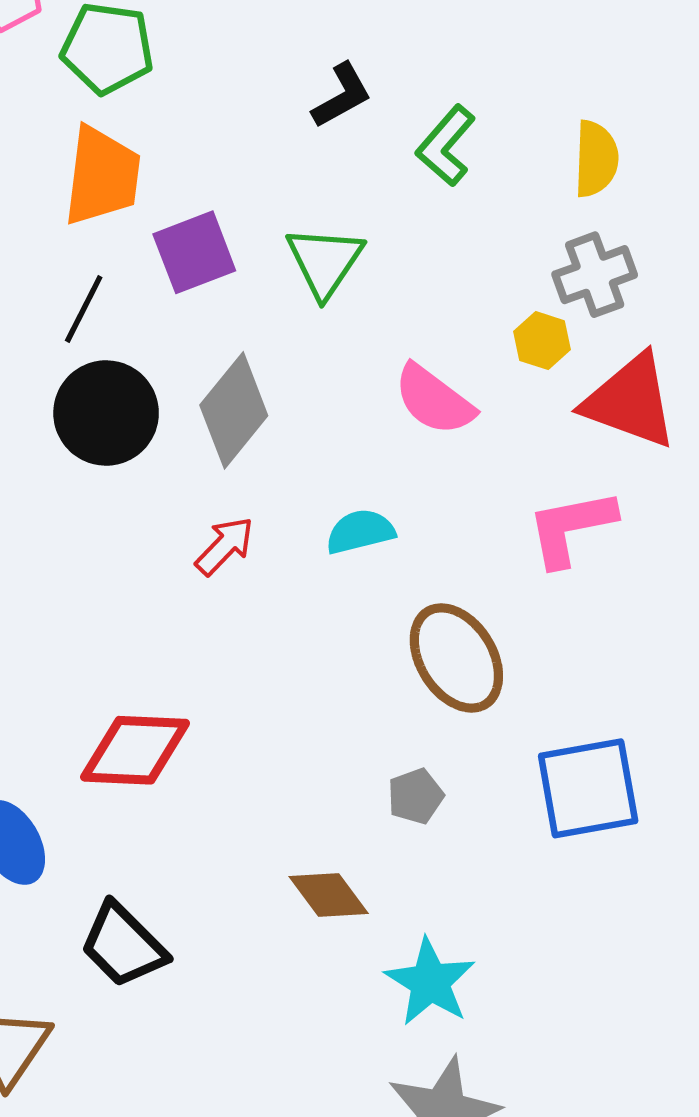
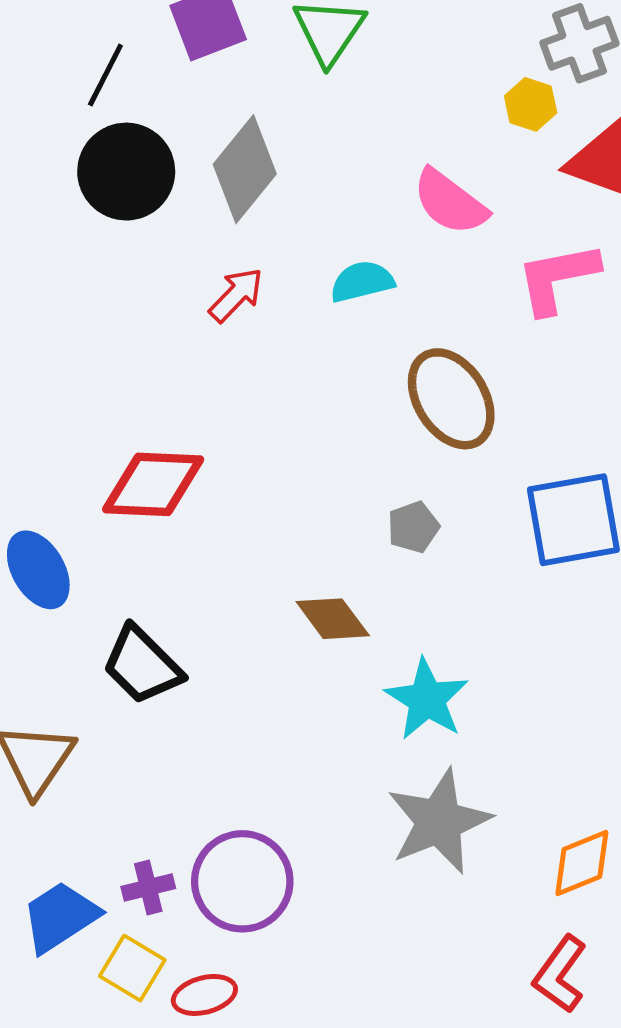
pink semicircle: (434, 400) -> (450, 202), moved

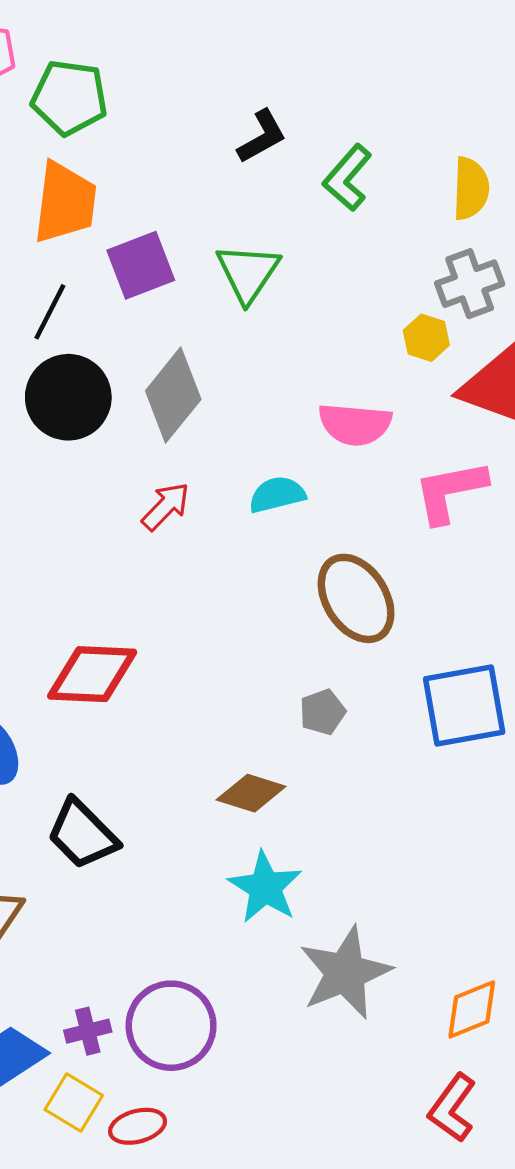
pink semicircle: (450, 202) -> (355, 424), turned -32
brown diamond: (333, 619) -> (251, 793), turned -36
cyan star: (427, 699) -> (265, 887), moved

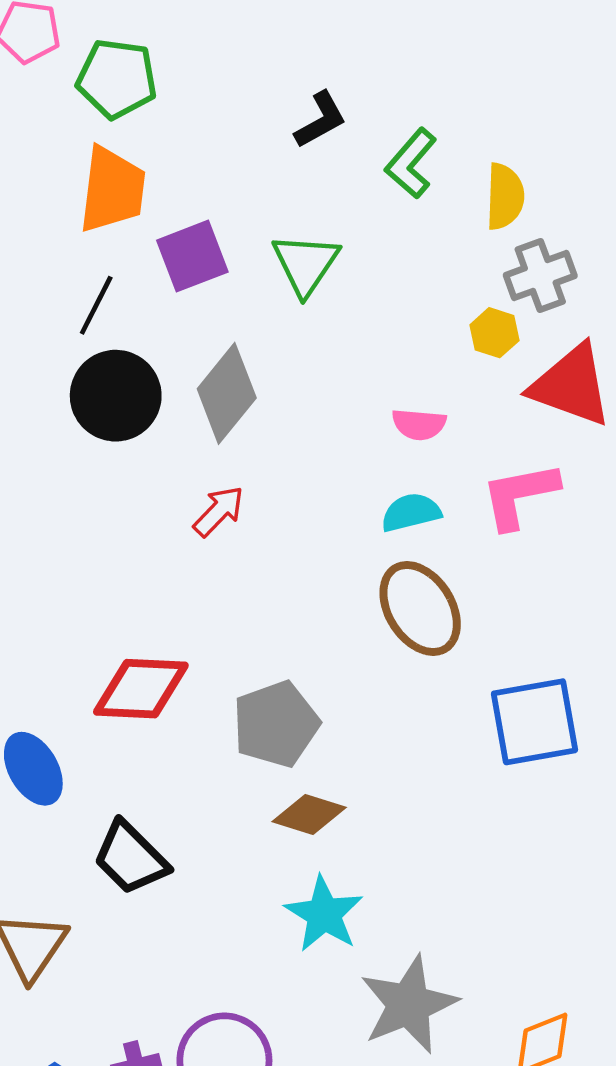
yellow semicircle: (471, 188) -> (505, 197), moved
pink semicircle: (355, 424) -> (419, 424), size x0.7
cyan semicircle: (277, 495) -> (411, 512), moved
gray pentagon: (322, 712) -> (276, 724), moved, size x1.8

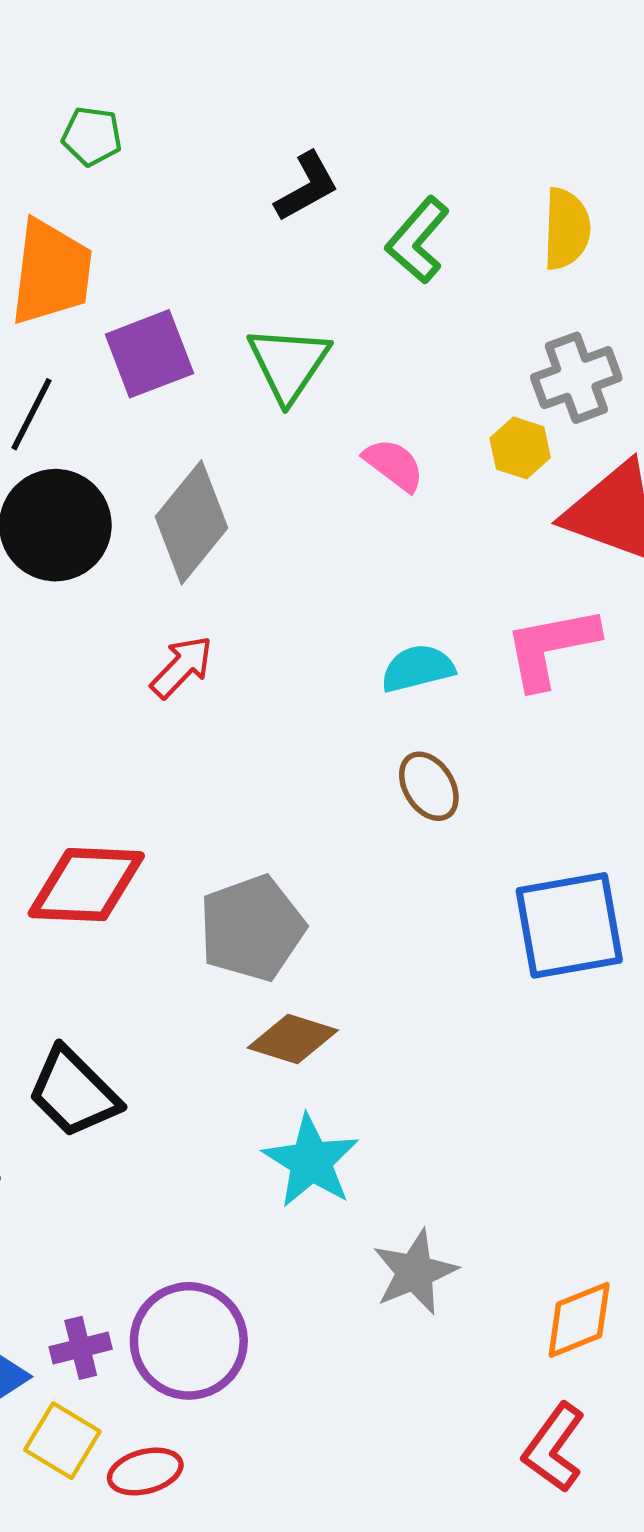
green pentagon: (117, 79) -> (92, 136), moved, size x0.6
yellow semicircle: (505, 197) -> (566, 229), moved
pink semicircle: (419, 424) -> (394, 465), moved, turned -148
brown ellipse: (420, 609) -> (429, 786), size x0.6
gray star: (409, 1004) -> (415, 1272), size x0.7

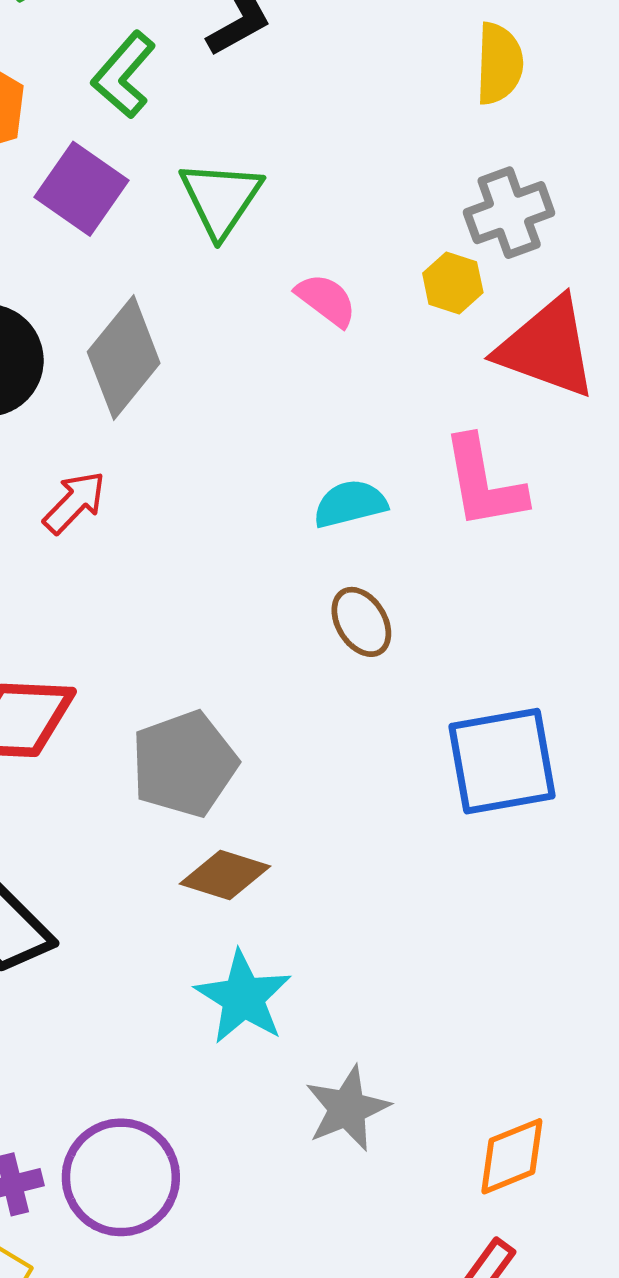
green L-shape: (418, 240) -> (124, 75), moved
purple square: (149, 354) -> (82, 189), turned -34
pink L-shape: (551, 647) -> (484, 483), turned -89
red arrow: (182, 667) -> (74, 502), moved

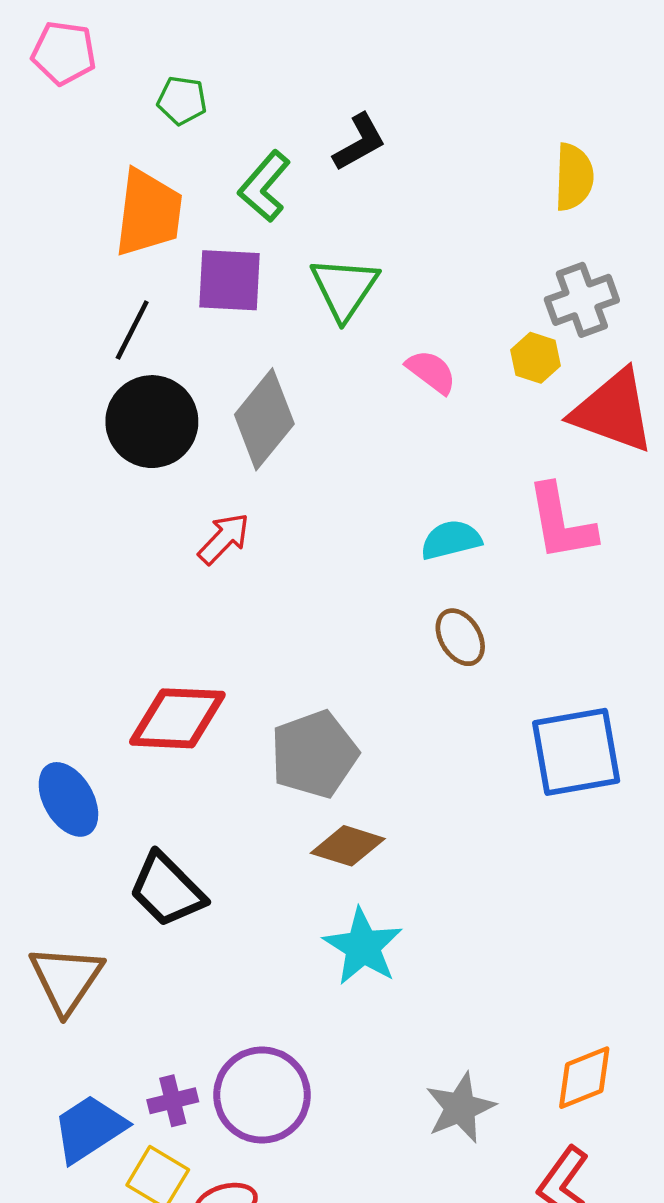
purple square: (82, 189) -> (230, 280), turned -32
gray star: (347, 1108) -> (460, 1108), moved

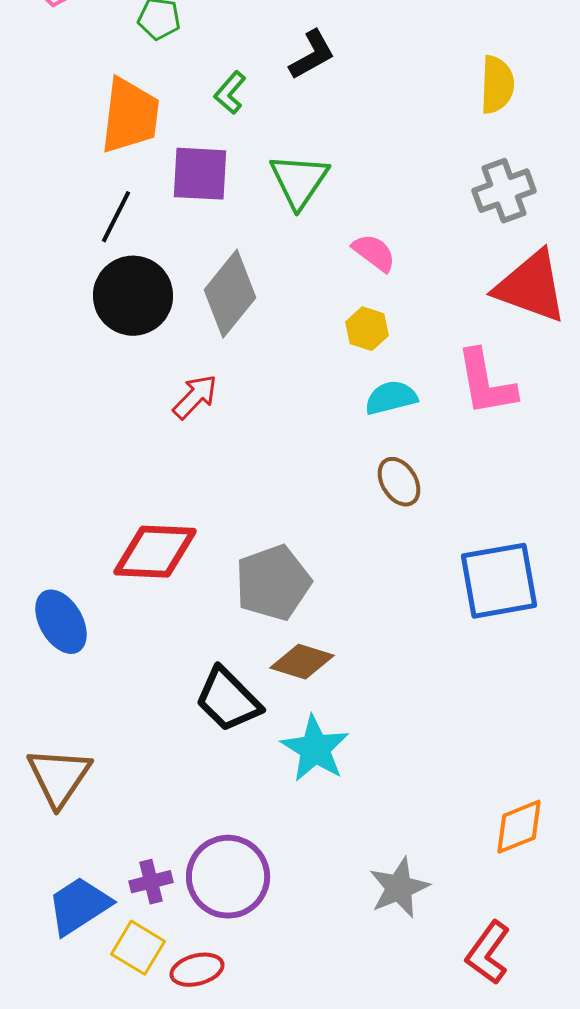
green L-shape: (264, 186) -> (230, 93), size x0.7
yellow hexagon: (536, 358) -> (367, 329), moved
black trapezoid: (167, 890) -> (228, 700), moved
orange diamond: (584, 1078) -> (519, 827), moved

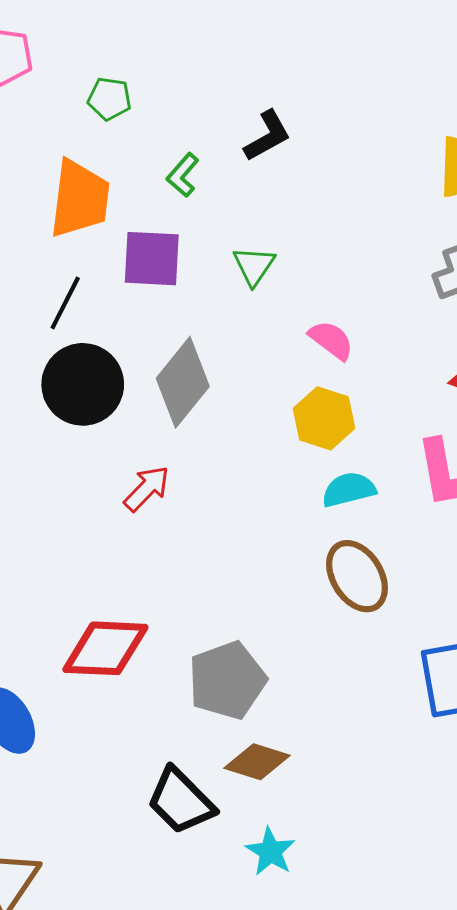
green triangle: (299, 181) -> (254, 266), size x0.7
yellow hexagon: (367, 329) -> (324, 418), size x1.4
brown ellipse: (399, 482) -> (357, 576), size x1.4
cyan star: (315, 749) -> (270, 851), size x0.7

